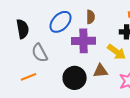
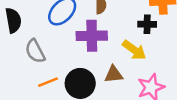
orange line: (29, 77) -> (48, 82), moved

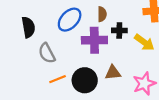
black cross: (147, 24) -> (119, 30), moved
yellow arrow: (134, 50) -> (144, 42), moved

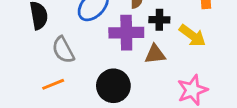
brown triangle: (113, 73) -> (155, 54), moved
orange line: (58, 79) -> (53, 84), moved

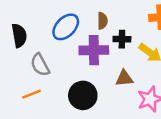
brown triangle: (155, 54) -> (124, 78), moved

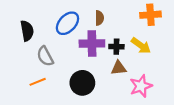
black cross: (122, 39) -> (116, 47), moved

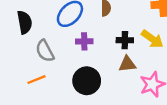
purple cross: (92, 43) -> (84, 41), moved, size x0.6

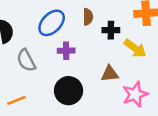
black cross: (125, 40) -> (111, 30), moved
orange line: (37, 80) -> (16, 100), moved

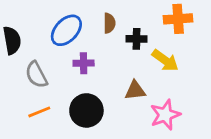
orange line: (16, 100) -> (39, 112), moved

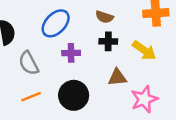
brown semicircle: (109, 23) -> (104, 17), moved, turned 108
black cross: (137, 39) -> (108, 41), moved

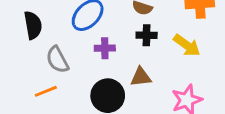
brown triangle: (117, 77) -> (141, 77), moved
orange line: (31, 97) -> (46, 91), moved

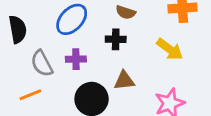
black cross: (147, 35) -> (116, 39), moved
purple cross: (105, 48) -> (76, 59), moved

